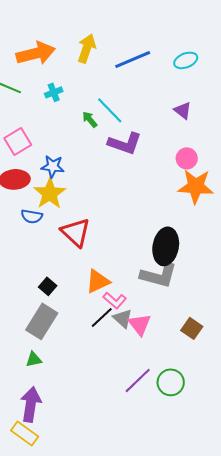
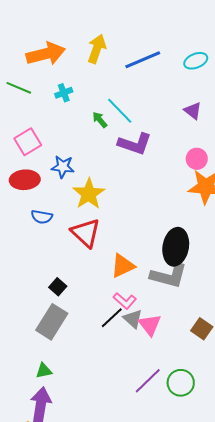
yellow star: (50, 193) -> (89, 194), moved
orange triangle: (98, 281) -> (123, 266), moved
green triangle: (34, 359) -> (44, 371), moved

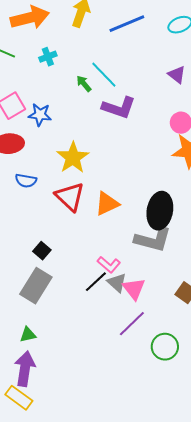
blue star: (63, 167) -> (40, 115), moved
orange triangle: (123, 266) -> (107, 204), moved
purple line: (148, 381) -> (132, 324), moved

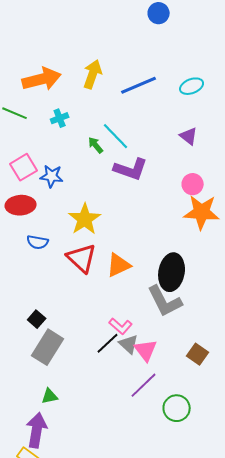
gray L-shape: (153, 240) -> (165, 301), turned 48
black square: (42, 251) -> (37, 319), moved
green triangle: (28, 335) -> (50, 396), moved

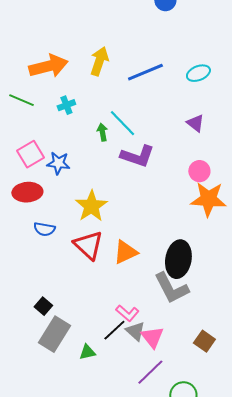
green arrow: (96, 145) -> (102, 132), turned 30
green triangle: (50, 396) -> (87, 352), moved

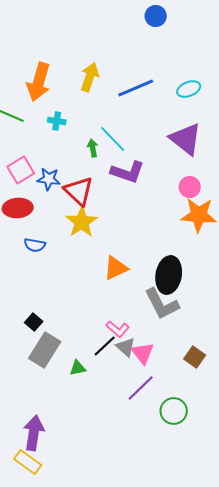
orange arrow: (48, 66) -> (39, 82), turned 120
cyan cross: (66, 105) -> (57, 121), turned 30
purple triangle: (195, 123) -> (186, 139), size x1.8
red triangle: (88, 245) -> (79, 191), moved

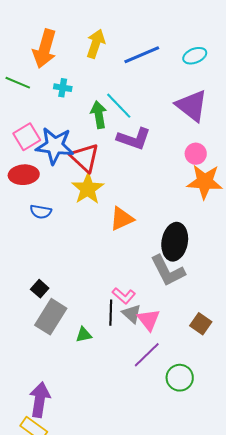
green arrow: (93, 148) -> (99, 115), size x1.5
blue star: (49, 179) -> (55, 146), size x1.6
orange triangle: (116, 268) -> (122, 219), moved
black line: (105, 346) -> (111, 313), turned -45

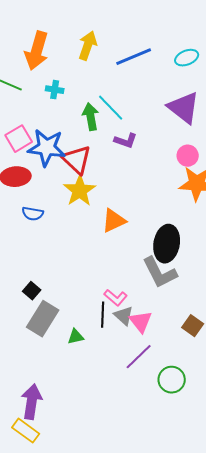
purple L-shape: (134, 139) -> (126, 141), size x0.7

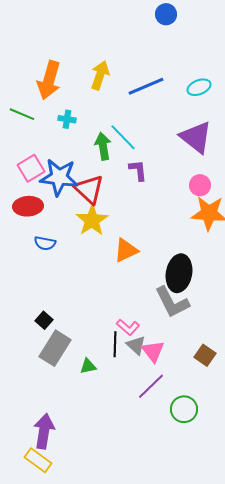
purple L-shape: (126, 141) -> (138, 170), turned -115

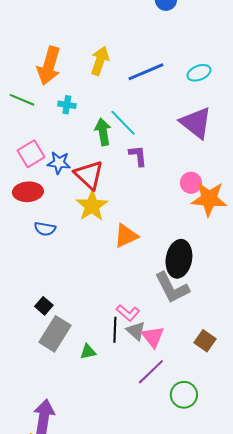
blue star: (59, 177) -> (59, 163), size x0.6
pink circle: (200, 185) -> (191, 183), moved

